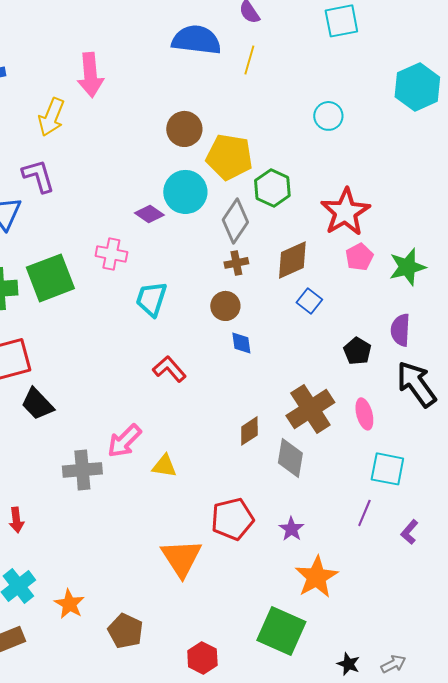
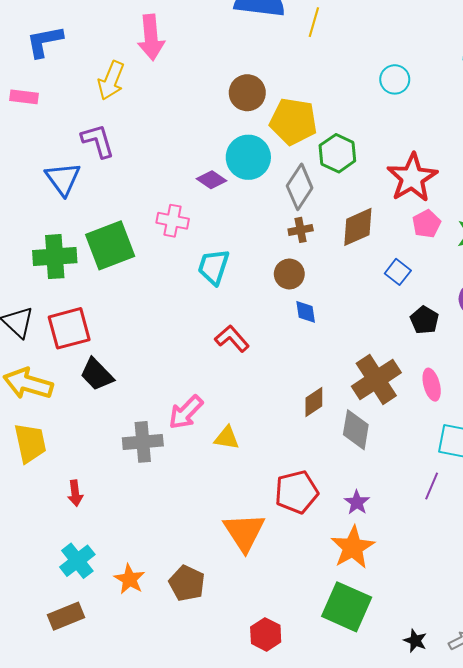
blue square: (309, 301) -> (398, 272), moved
orange star: (316, 577) -> (353, 547), moved
brown pentagon: (125, 631) -> (187, 583), moved

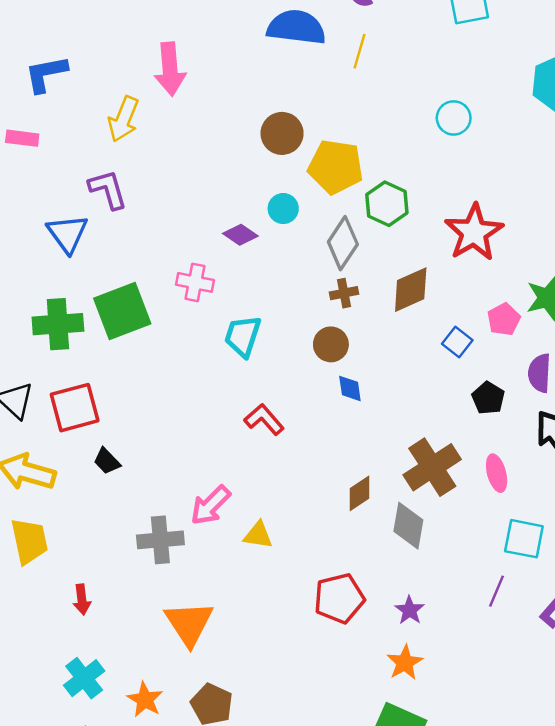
cyan circle: (248, 157) -> (283, 209), size x0.6
pink pentagon: (426, 224) -> (504, 319), moved
black trapezoid: (97, 374) -> (107, 461), size x0.7
orange triangle: (244, 532) -> (189, 623), moved
orange star: (353, 547) -> (405, 663), size x0.7

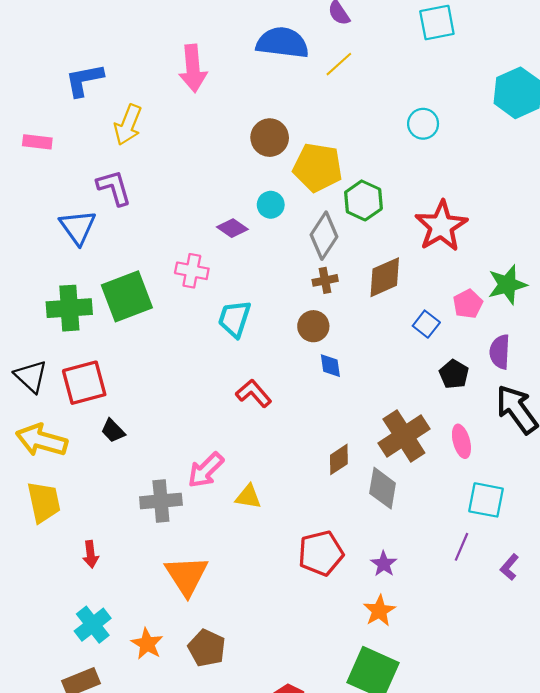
yellow line: (359, 51) -> (339, 64), turned 32
pink arrow: (170, 69) -> (193, 68), moved
blue L-shape: (46, 74) -> (84, 80), moved

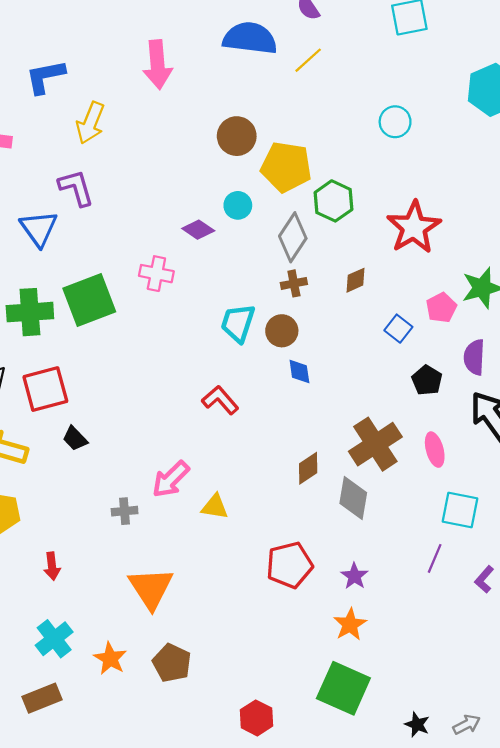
brown diamond: (385, 277) -> (356, 280), size x0.6
cyan trapezoid: (234, 319) -> (238, 323), moved
gray cross: (161, 501) -> (125, 511), size x0.6

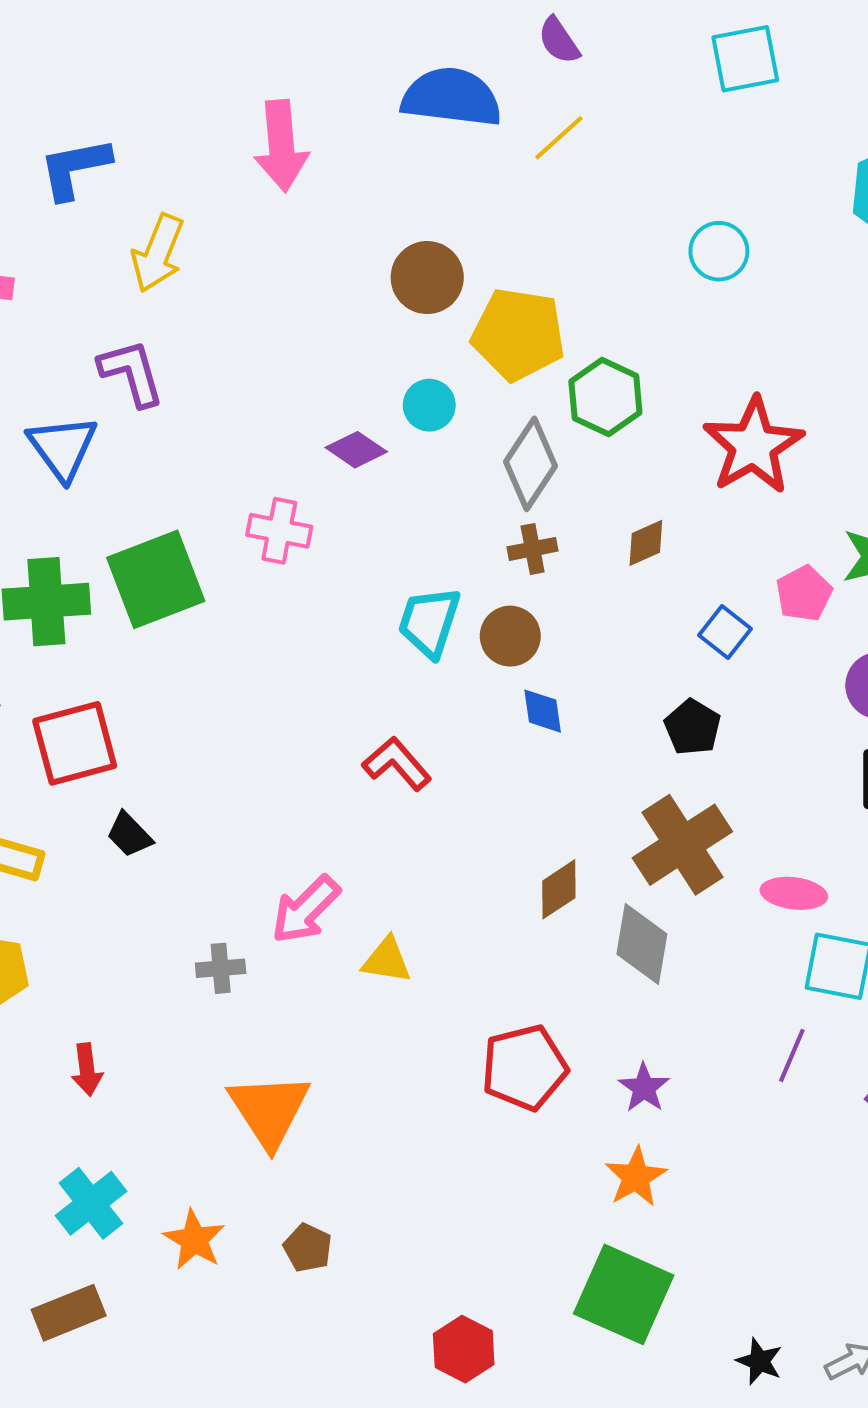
black pentagon: (427, 380) -> (693, 727), moved
pink ellipse: (435, 450) -> (794, 893), moved, turned -68
brown pentagon: (172, 663) -> (308, 1248), size x0.7

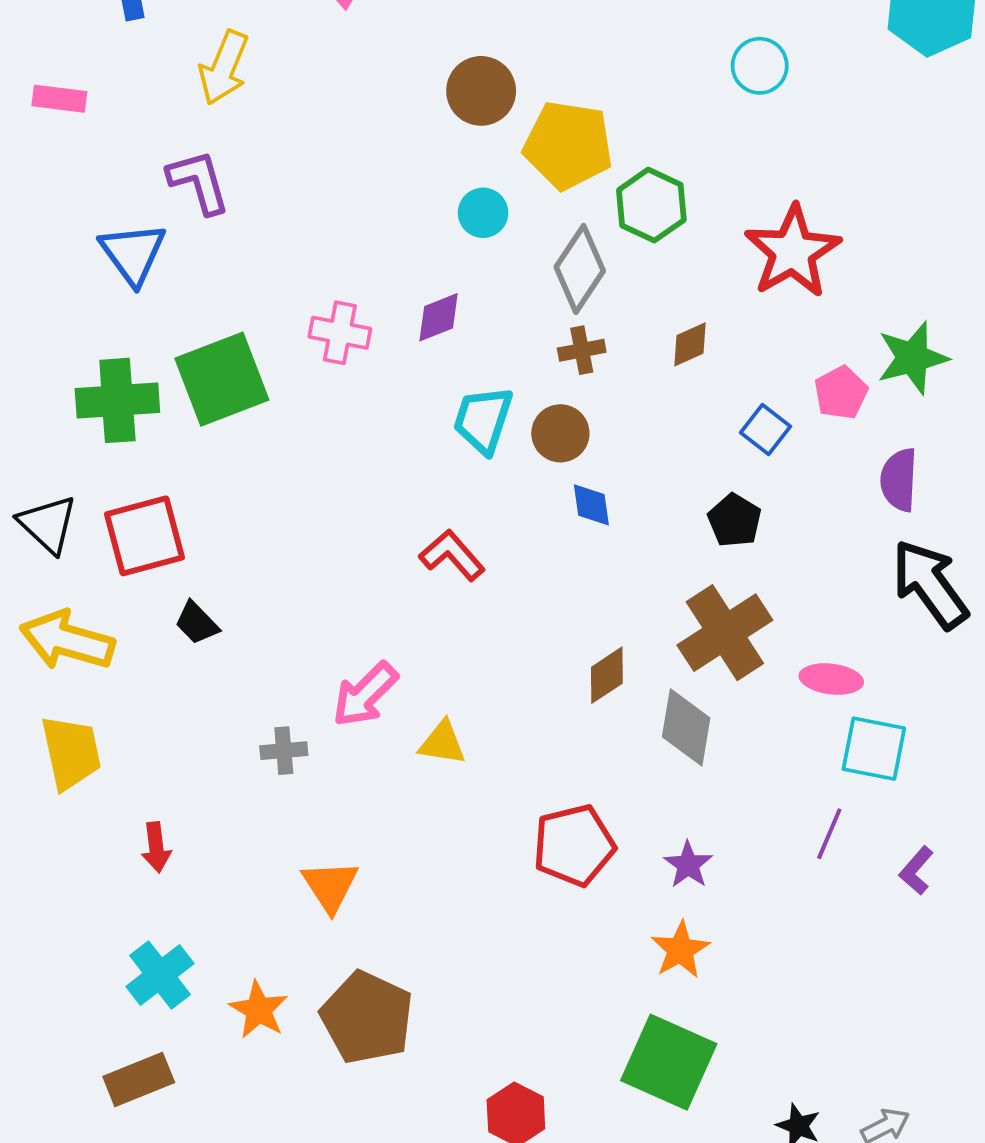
purple diamond: (356, 450) -> (439, 317), moved, turned -56
orange triangle: (269, 1110) -> (330, 886), size x0.7
brown pentagon: (308, 1248) -> (367, 1018), size x2.0

